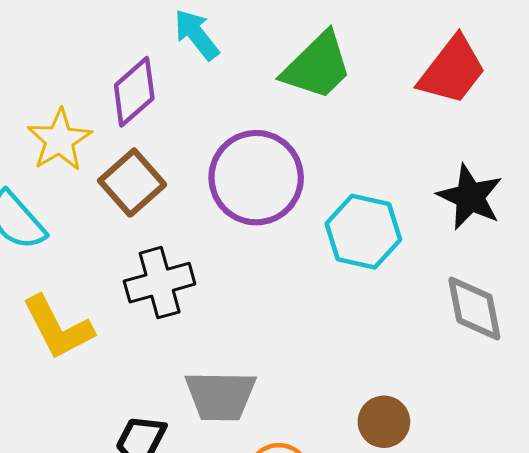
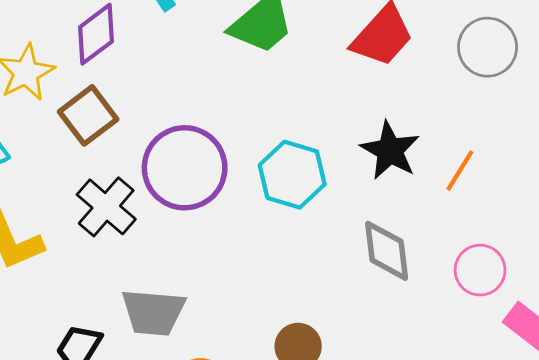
purple circle: (256, 178) -> (185, 168), moved
black cross: (160, 283) -> (106, 207), turned -38

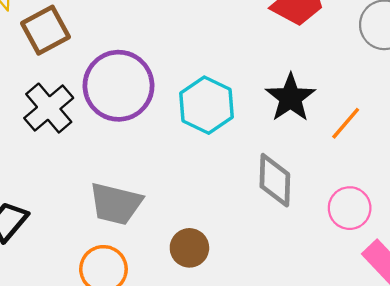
gray trapezoid: (153, 312) -> (116, 204), moved

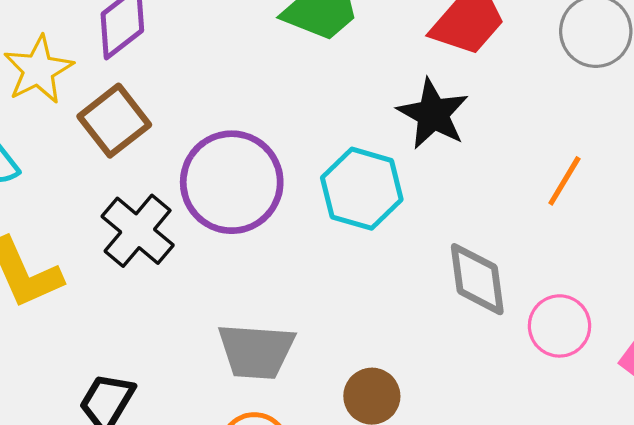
black star: (290, 98) -> (433, 114), moved
pink circle: (350, 208) -> (560, 326), moved

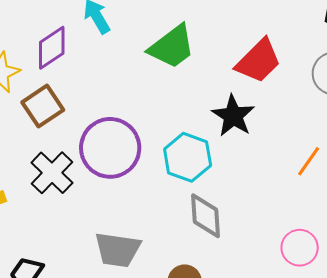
gray diamond: (477, 279) -> (205, 216), moved

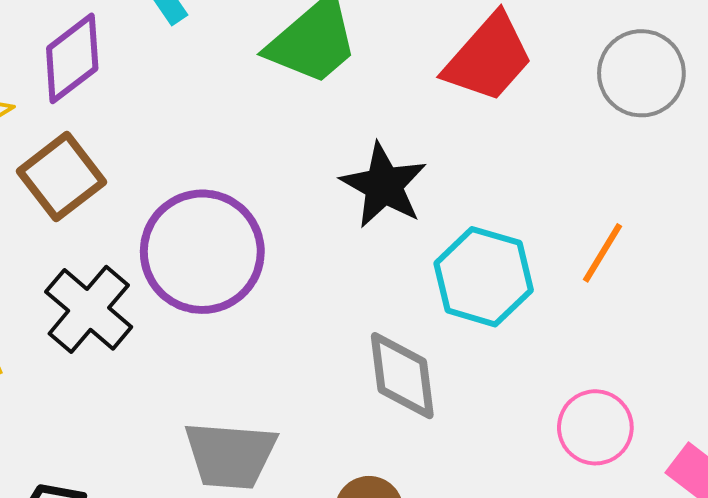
black star: (233, 116) -> (384, 185), moved
cyan hexagon: (188, 157) -> (484, 277), moved

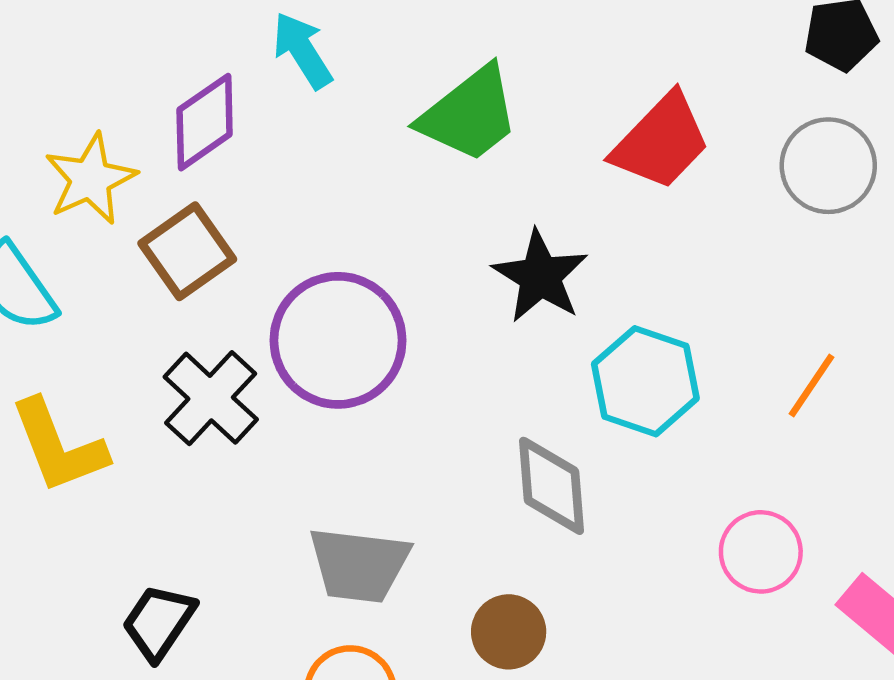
orange line: (602, 253) -> (811, 385), moved

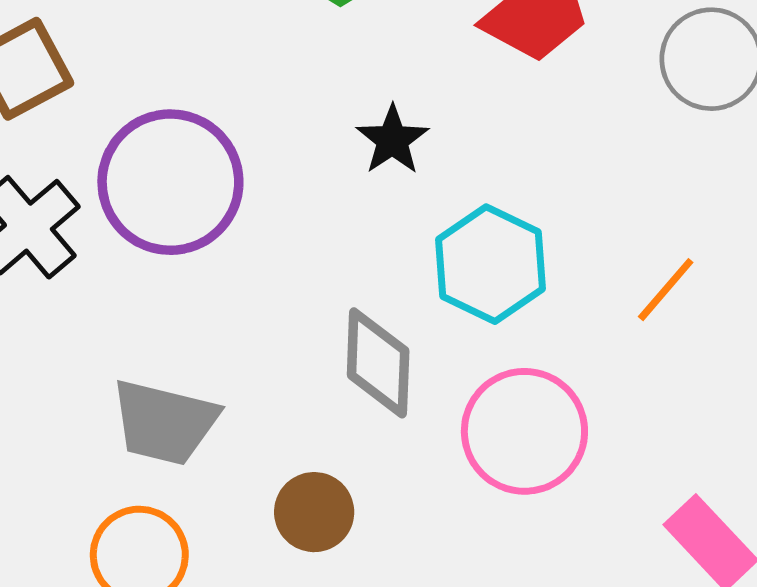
black star: (540, 276) -> (392, 140), size x0.7
pink circle: (761, 552) -> (524, 431), moved, size x1.4

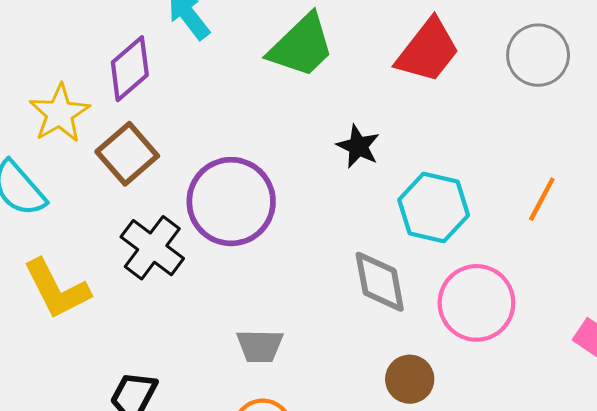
gray trapezoid: (164, 422) -> (260, 346), size x0.7
brown circle: (314, 512) -> (410, 379), moved

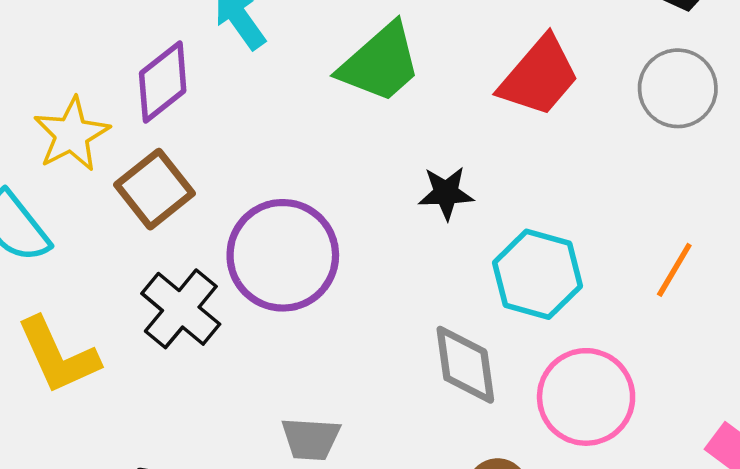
black star: (358, 146) -> (446, 193), turned -30

